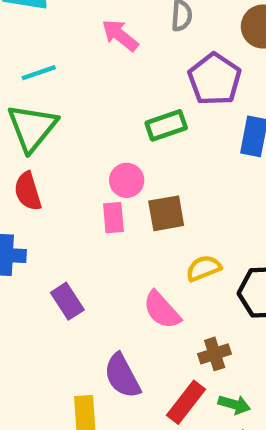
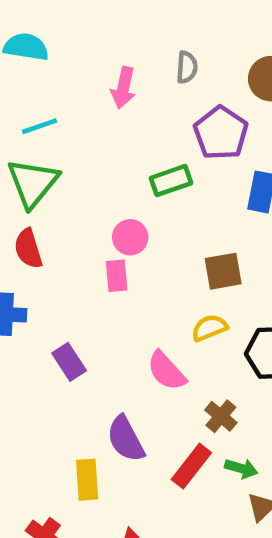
pink arrow: (120, 35) -> (123, 88), turned -117
brown square: (166, 213) -> (223, 271), moved
brown cross: (215, 354) -> (221, 416), turned -32

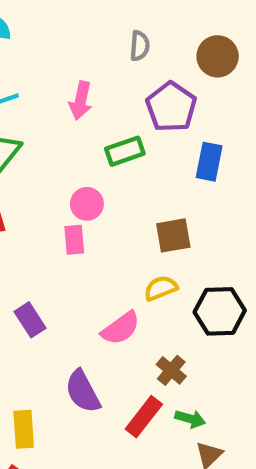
pink arrow: (123, 88) -> (81, 101), moved
pink semicircle: (166, 371) -> (121, 328), turned -84
yellow rectangle: (87, 480) -> (24, 429), moved

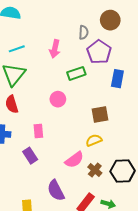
gray semicircle: (140, 46) -> (84, 32), moved
brown circle: (218, 56) -> (110, 20), moved
pink rectangle: (74, 240) -> (38, 131), moved
black hexagon: (220, 311) -> (123, 171), moved
brown cross: (171, 370) -> (95, 170), moved

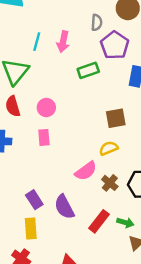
cyan line: (17, 49) -> (37, 42), moved, turned -56
pink circle: (58, 99) -> (46, 108), moved
purple rectangle: (30, 156) -> (34, 200), moved

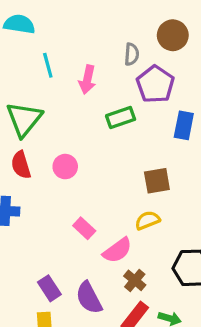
cyan line: (37, 42) -> (48, 65), moved, turned -30
pink rectangle: (44, 137) -> (84, 228), moved, turned -42
brown cross: (110, 183) -> (135, 280), moved

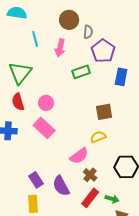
brown circle: (173, 35) -> (69, 20), moved
pink rectangle: (84, 228) -> (44, 128), moved, size x1.5

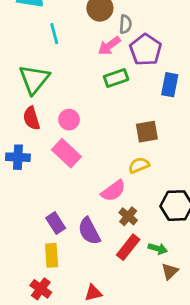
pink arrow: (60, 48) -> (109, 46), moved, turned 42

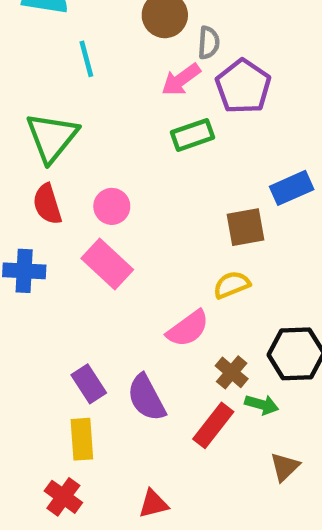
blue rectangle: (170, 85) -> (292, 188), moved, turned 55
brown cross: (128, 216) -> (232, 372), moved
green arrow: (158, 249) -> (262, 405), moved

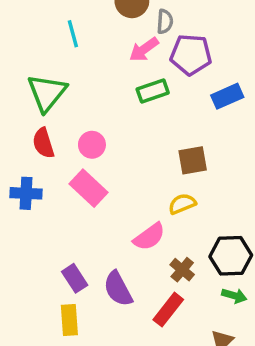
purple pentagon: (243, 87) -> (191, 55), turned -30
blue rectangle: (292, 188) -> (227, 96), moved
green arrow: (262, 405) -> (234, 296), moved

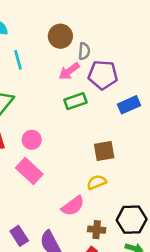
brown cross: (182, 270) -> (97, 230), turned -35

